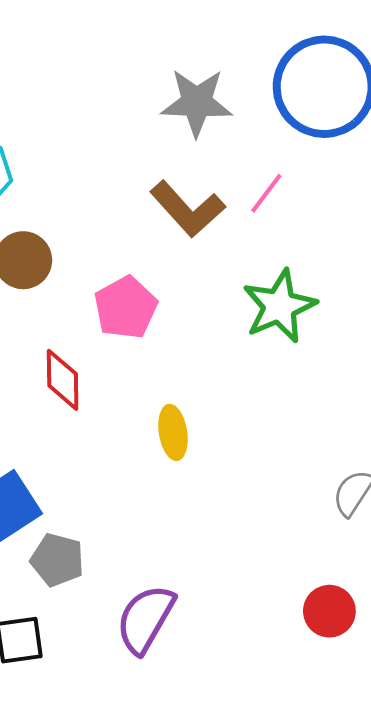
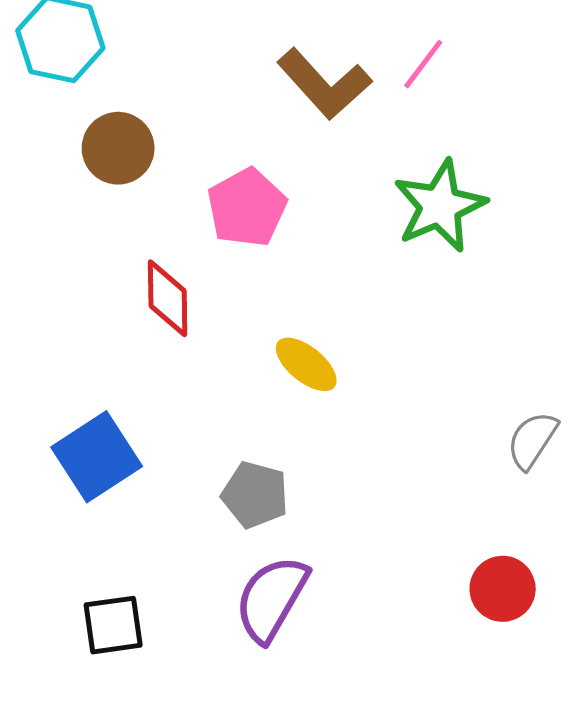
yellow ellipse: (173, 432) -> (306, 364), turned -42
gray pentagon: (57, 560) -> (255, 495), moved

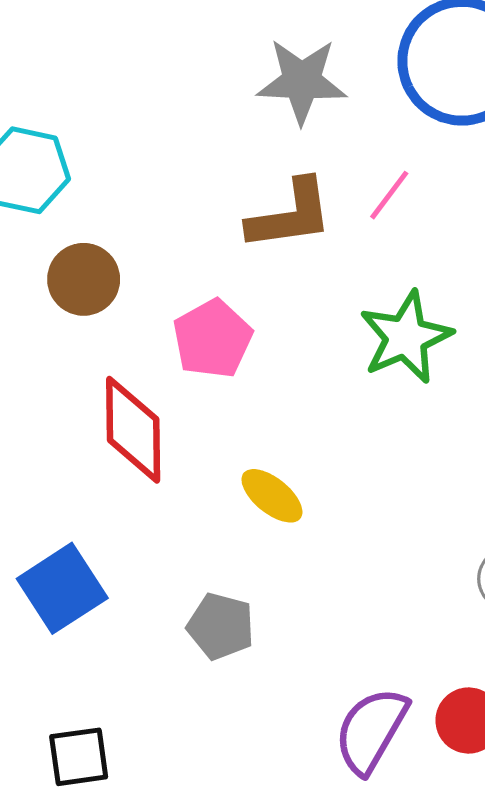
brown L-shape: (324, 84) -> (290, 215), turned -56
red diamond: (168, 298) -> (133, 430), size x1.4
purple semicircle: (272, 599) -> (371, 730), moved

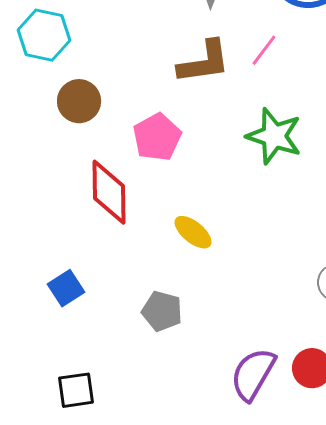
green star: (406, 337) -> (274, 136), turned -30
blue square: (62, 588) -> (66, 288), size x0.7

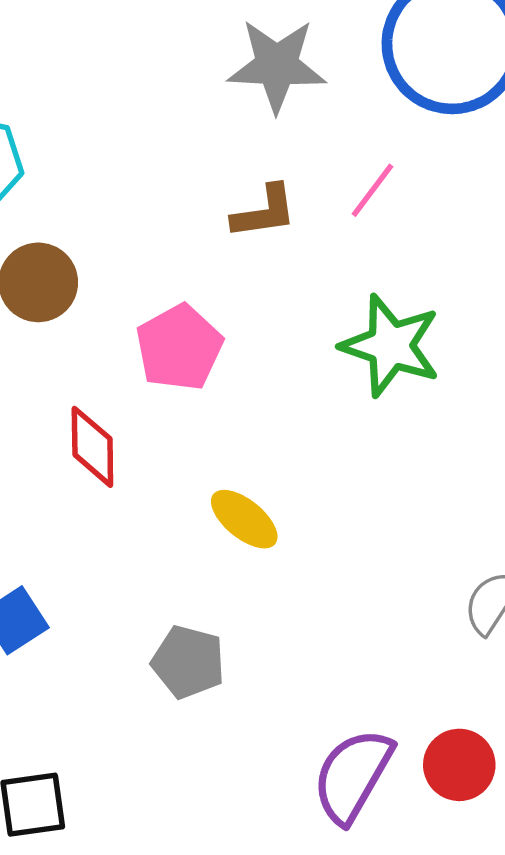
brown L-shape: (204, 62) -> (264, 212), size x0.7
red diamond: (109, 192) -> (92, 447), size x0.7

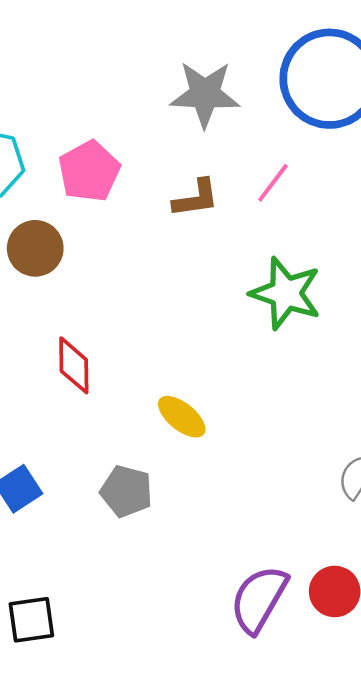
pink pentagon: (179, 347) -> (89, 171), moved
gray pentagon: (188, 662) -> (126, 491), moved

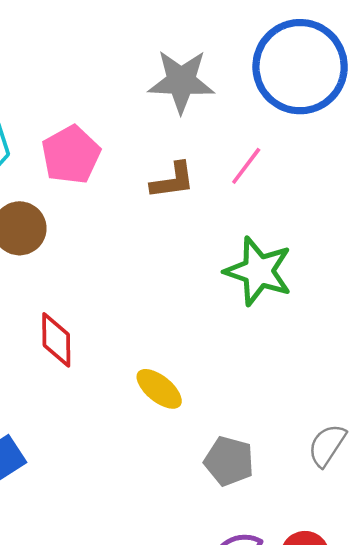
gray pentagon: (126, 491) -> (229, 461), moved

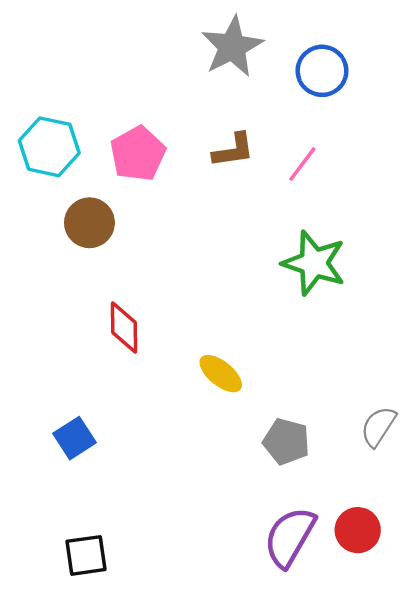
blue circle: (300, 67) -> (322, 71), moved, size x0.6
gray star: (181, 81) -> (232, 47), moved, turned -30
brown L-shape: (173, 181) -> (233, 150), moved

